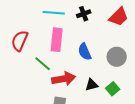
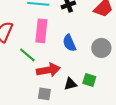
black triangle: (92, 85) -> (70, 84), moved
green square: (113, 89) -> (89, 80), moved, turned -32

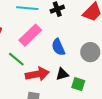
pink rectangle: (41, 31) -> (30, 35), turned 40
black triangle: (70, 84) -> (62, 74), moved

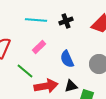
pink rectangle: (30, 35) -> (39, 47), size x0.6

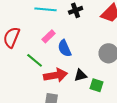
blue semicircle: (67, 59) -> (65, 48), moved

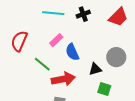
black triangle: (81, 75) -> (95, 69), moved

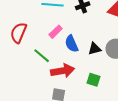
black triangle: (95, 69) -> (95, 49), moved
green square: (104, 89) -> (94, 80), moved

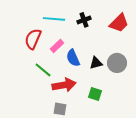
red semicircle: (19, 33) -> (33, 39), moved

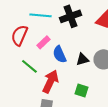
black cross: (84, 20) -> (70, 16), size x1.5
red arrow: (64, 85) -> (50, 81), turned -55

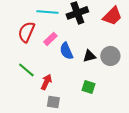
green line: (29, 66) -> (26, 70), moved
red arrow: (50, 81) -> (46, 82), moved, size x0.7

